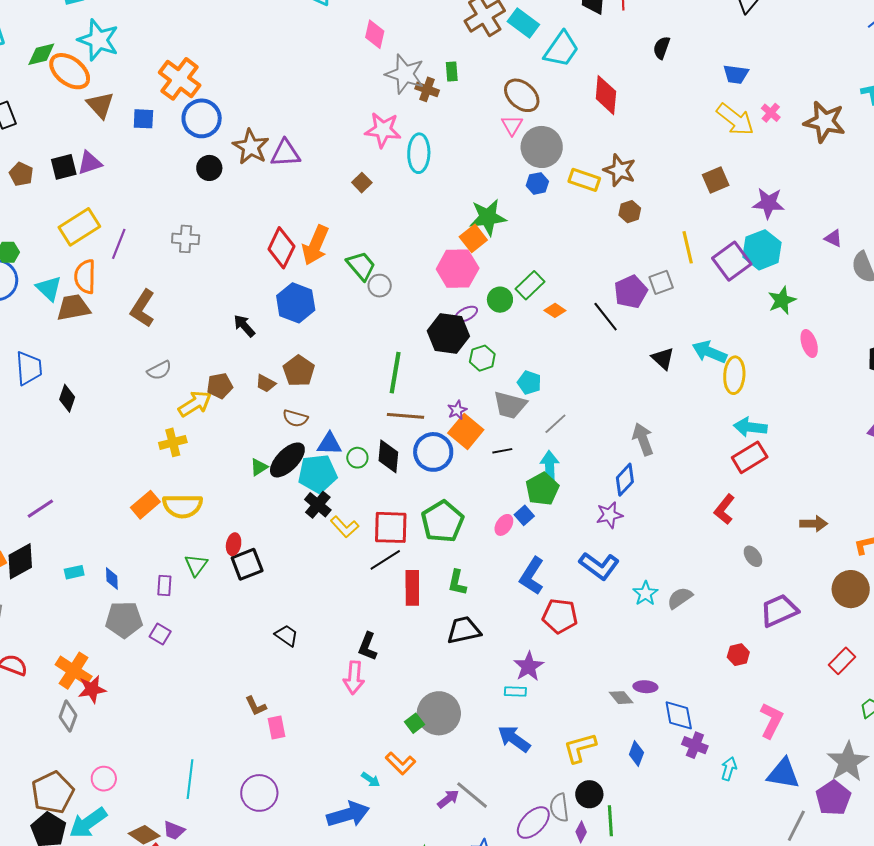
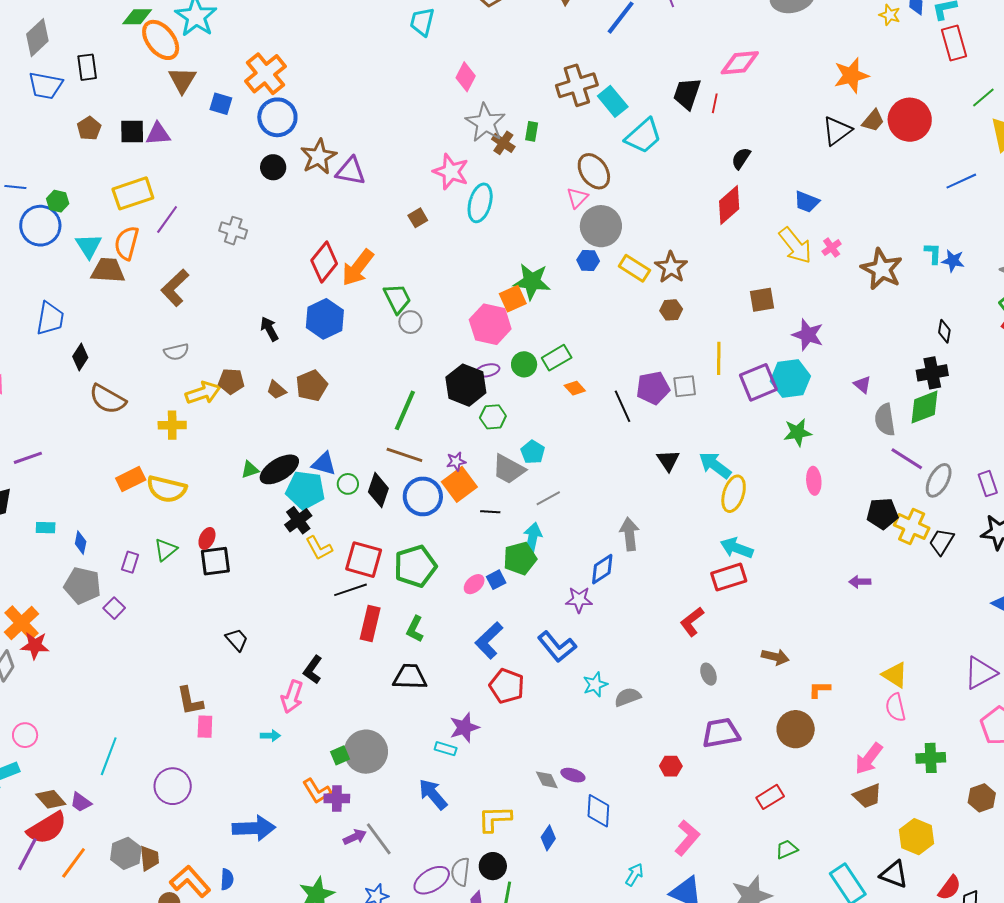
red diamond: (606, 95) -> (729, 205), moved, turned 30
brown semicircle: (295, 418) -> (108, 399), moved, size x1.5
brown L-shape: (256, 706) -> (190, 701), size x1.4
purple cross: (695, 745) -> (337, 798), moved, turned -35
cyan arrow: (371, 780) -> (270, 736), moved, turned -48

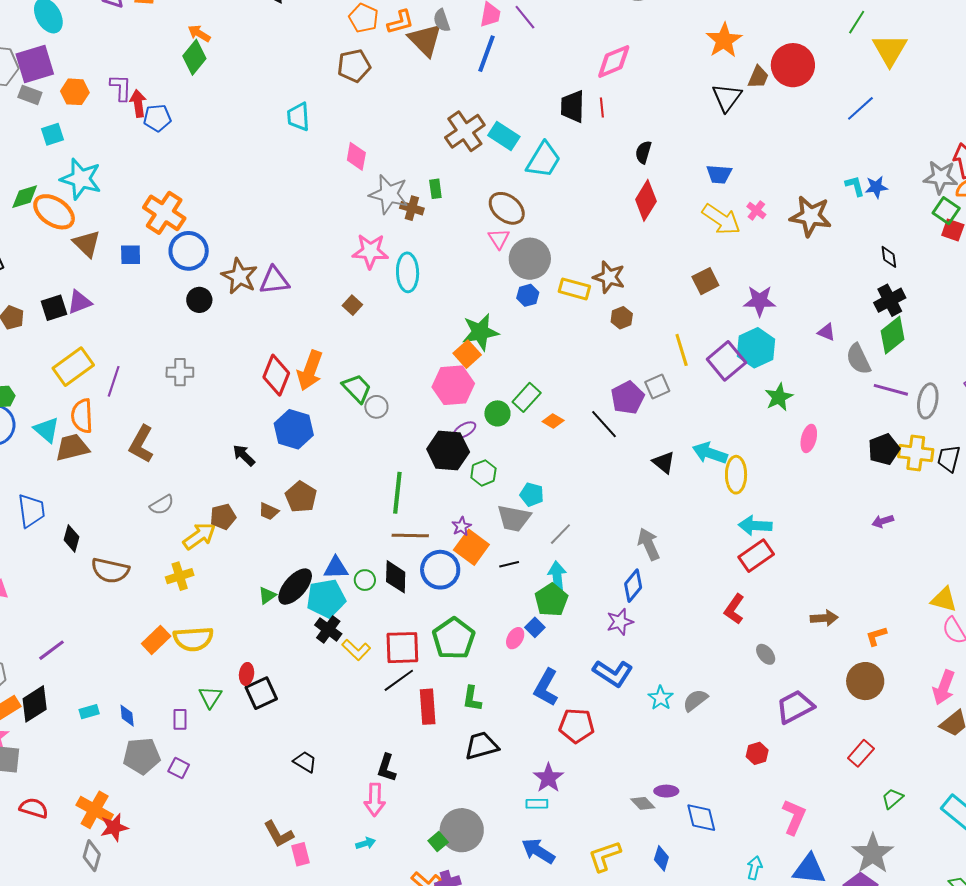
pink ellipse: (814, 481) -> (809, 438), turned 36

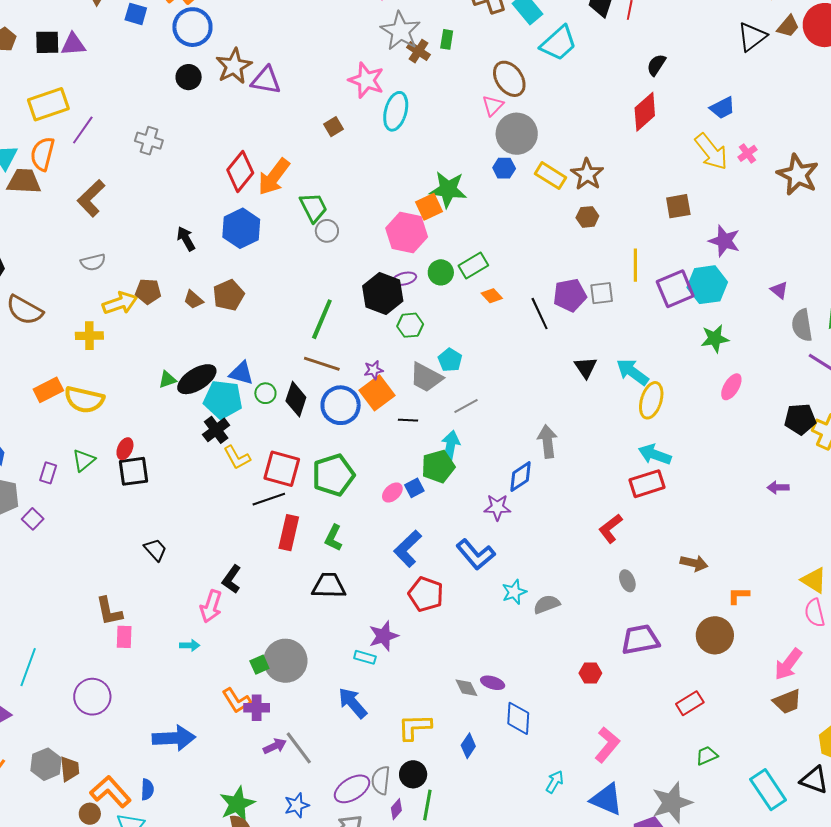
blue trapezoid: (719, 174) -> (722, 108), turned -48

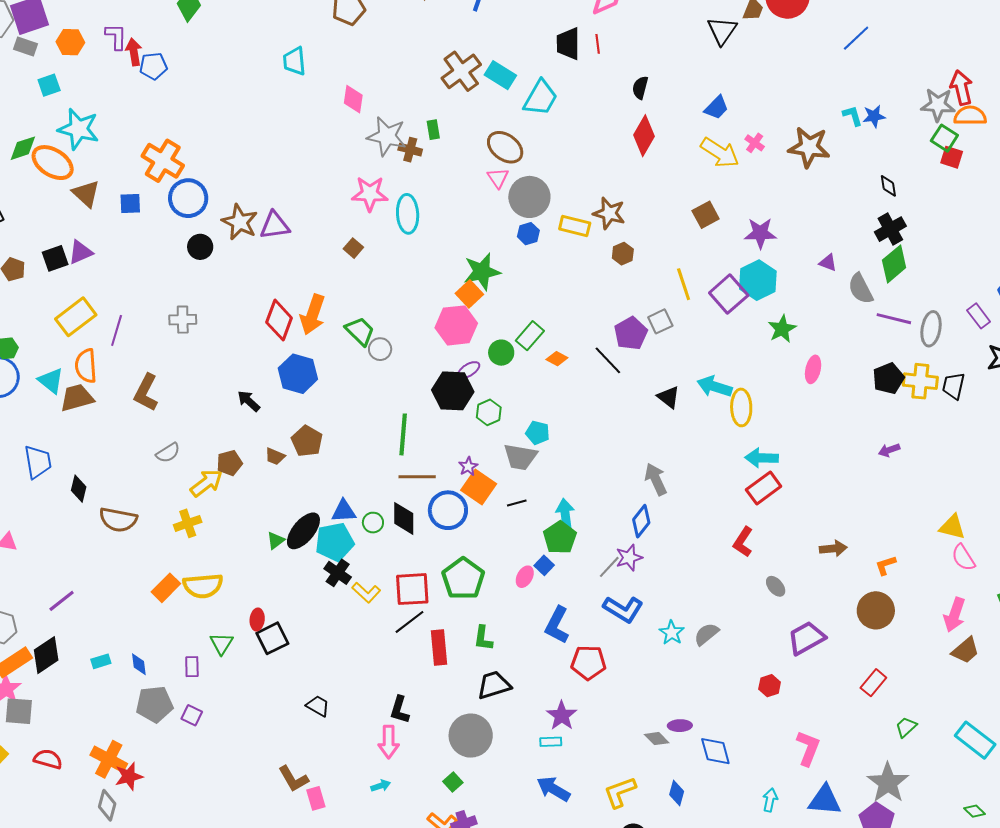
gray line: (466, 406) -> (609, 567), moved
gray circle: (285, 661) -> (471, 736), moved

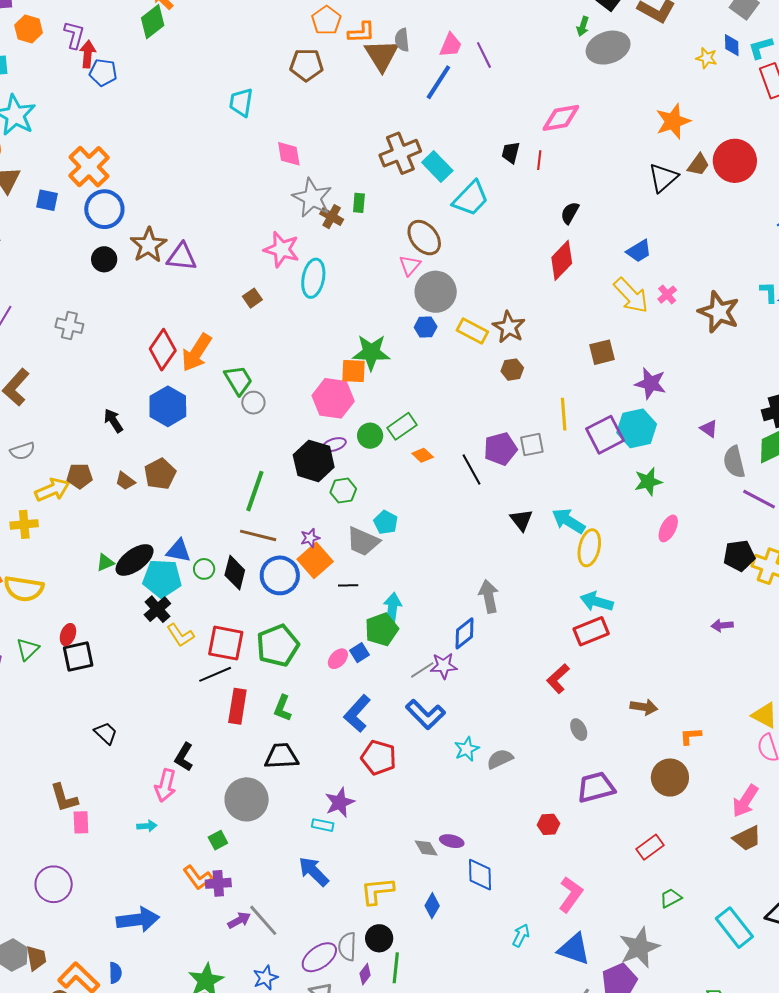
black trapezoid: (568, 44) -> (511, 153), size x0.7
pink diamond: (353, 99) -> (289, 154), turned -32
orange square: (469, 294) -> (354, 371), turned 32

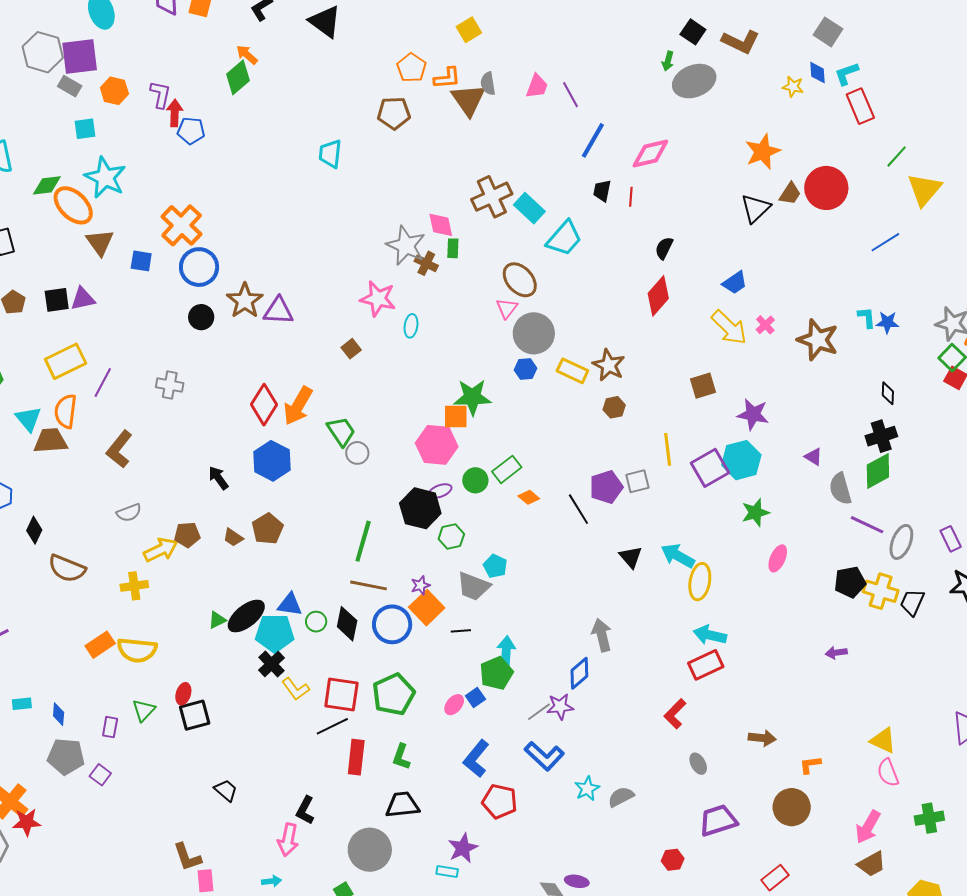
blue line: (438, 82) -> (593, 140), moved
pink diamond: (289, 154) -> (441, 225), moved
cyan ellipse: (313, 278) -> (411, 326), size x0.6

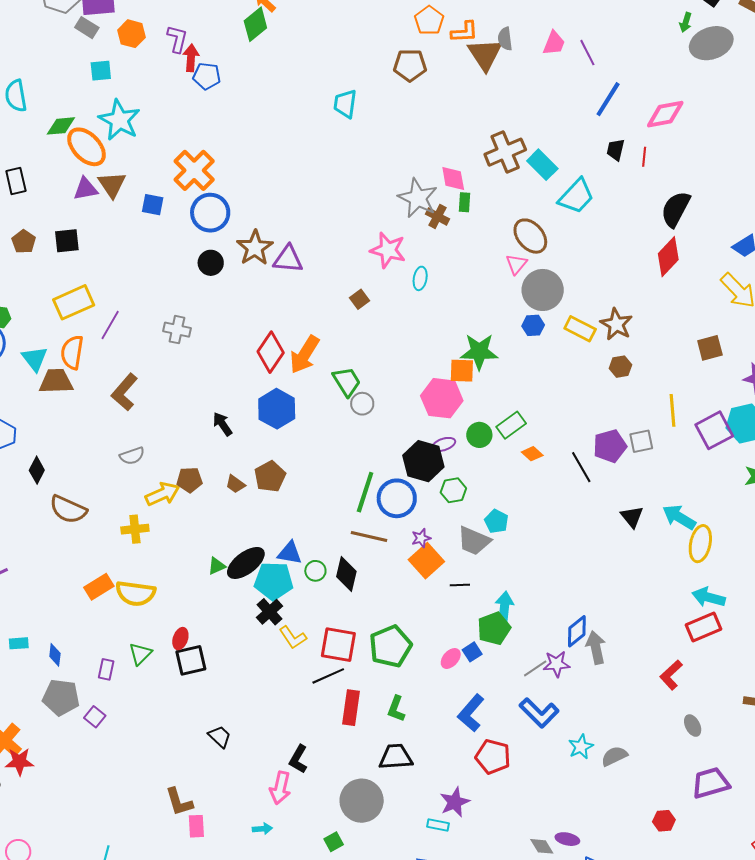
black semicircle: (664, 248) -> (676, 209), size x1.6
purple triangle: (83, 299) -> (86, 189), moved
blue circle: (392, 624) -> (397, 498), moved
gray arrow: (602, 635) -> (596, 648), moved

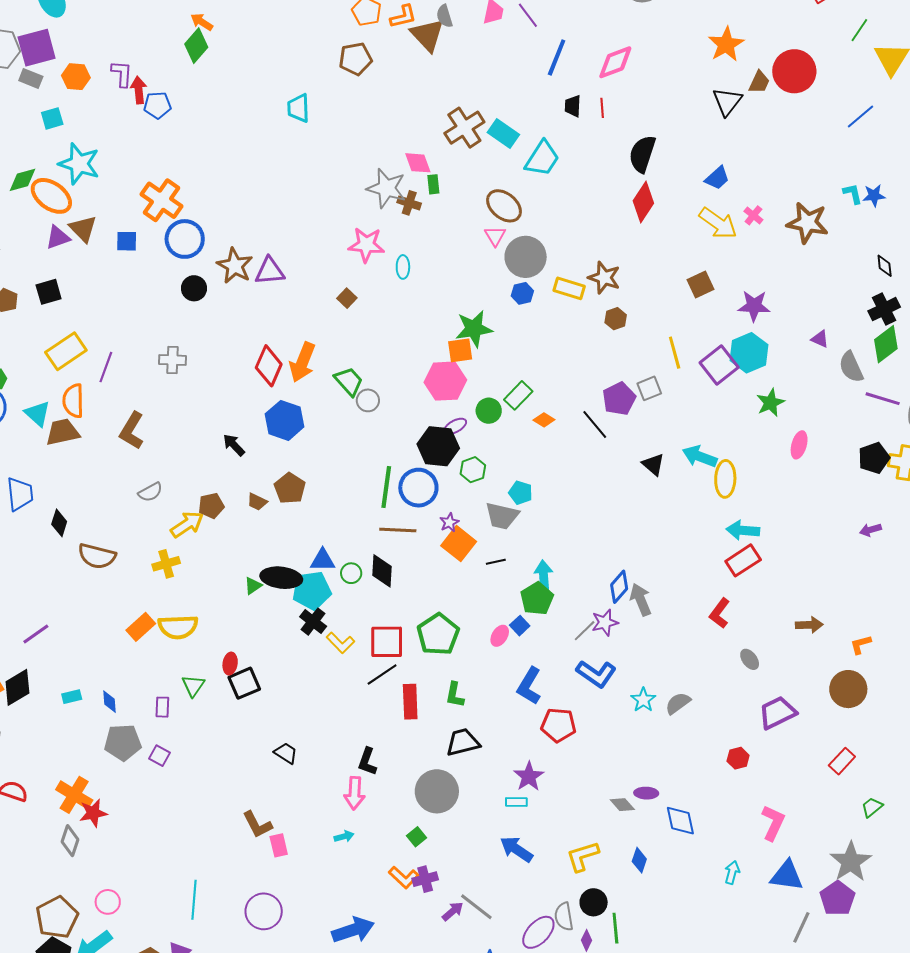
black ellipse: (246, 563) -> (281, 578), turned 54

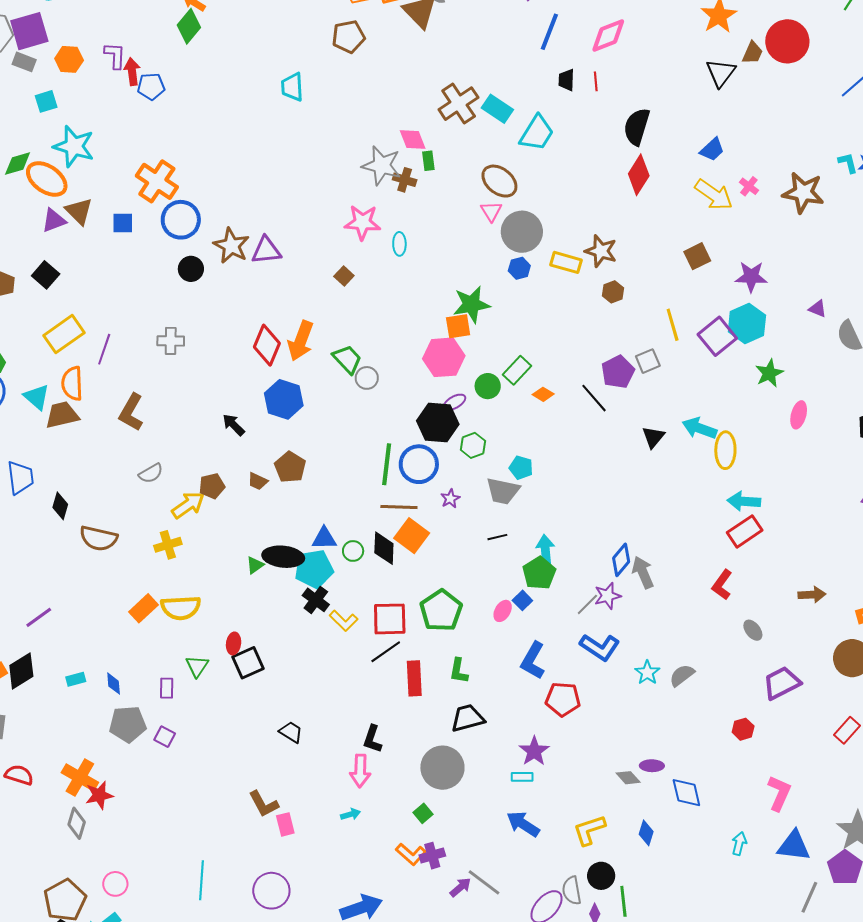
black square: (49, 292) -> (46, 275), turned -32
black triangle: (653, 464) -> (653, 437), turned 30
orange square: (459, 544) -> (412, 536), moved

